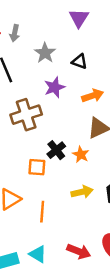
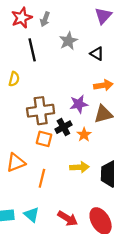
purple star: (55, 87) -> (79, 104), moved
brown cross: (26, 115) -> (41, 111), moved

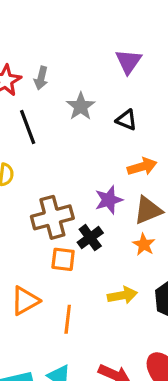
orange star: (84, 135) -> (144, 244), moved

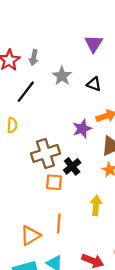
black line: (28, 127) -> (26, 92), turned 60
purple star: (109, 200) -> (82, 129), moved
yellow arrow: (122, 295) -> (96, 205), turned -72
orange triangle: (25, 301) -> (30, 235), moved

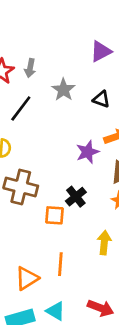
purple triangle: (94, 44) -> (101, 51), turned 30
brown cross: (45, 153) -> (21, 187), moved, turned 32

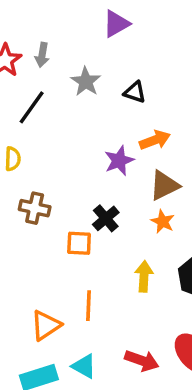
purple triangle: (101, 51) -> (116, 24), moved
brown cross: (21, 187) -> (35, 208), size x0.7

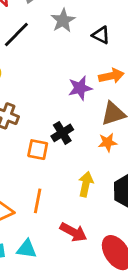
orange star: (163, 221) -> (108, 142), turned 30
red arrow: (142, 361) -> (73, 232), moved
cyan triangle: (84, 366) -> (27, 249), turned -30

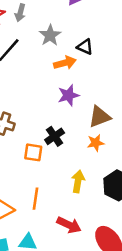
orange arrow: (111, 76) -> (65, 63), moved

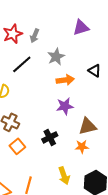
black triangle: (85, 47) -> (95, 71), moved
orange square: (33, 152) -> (17, 146), moved, turned 35
yellow arrow: (78, 181) -> (64, 176), turned 144

